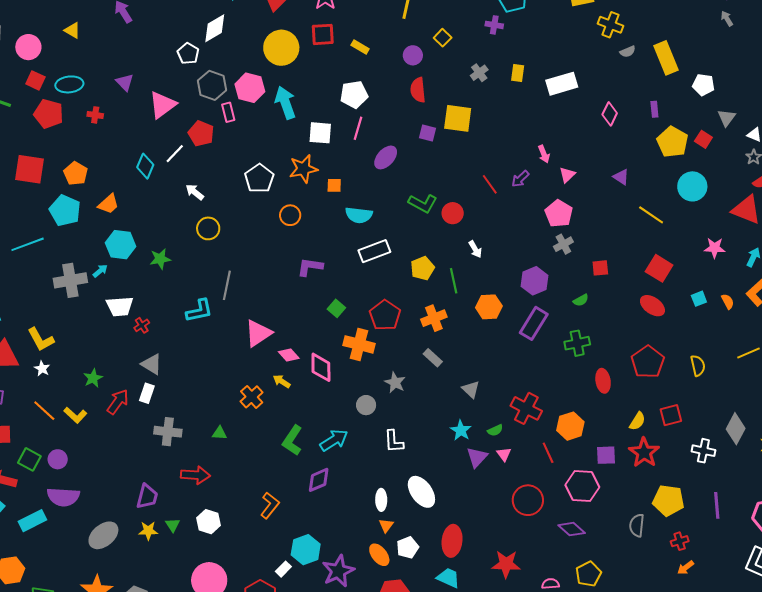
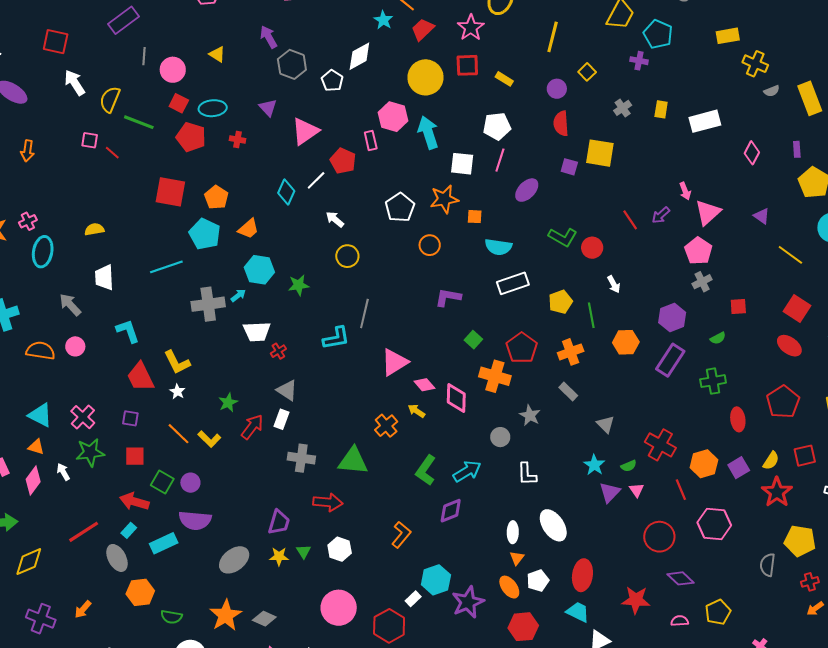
gray hexagon: (212, 85) -> (292, 64), moved
pink triangle: (567, 175) -> (708, 212), size x1.6
green triangle: (220, 433) -> (353, 461), size x2.0
purple square: (606, 455) -> (739, 468), moved, turned -30
purple diamond: (572, 529) -> (681, 578), moved

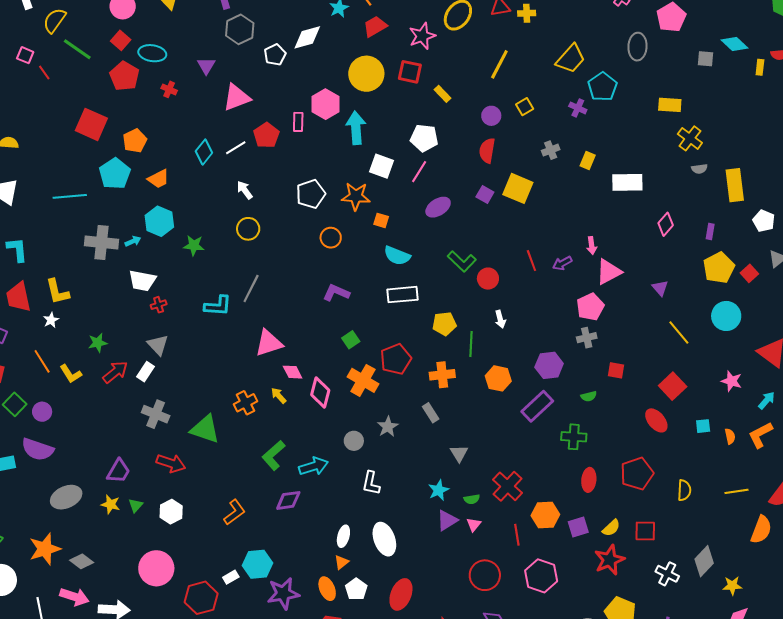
white pentagon: (538, 581) -> (356, 589), turned -30

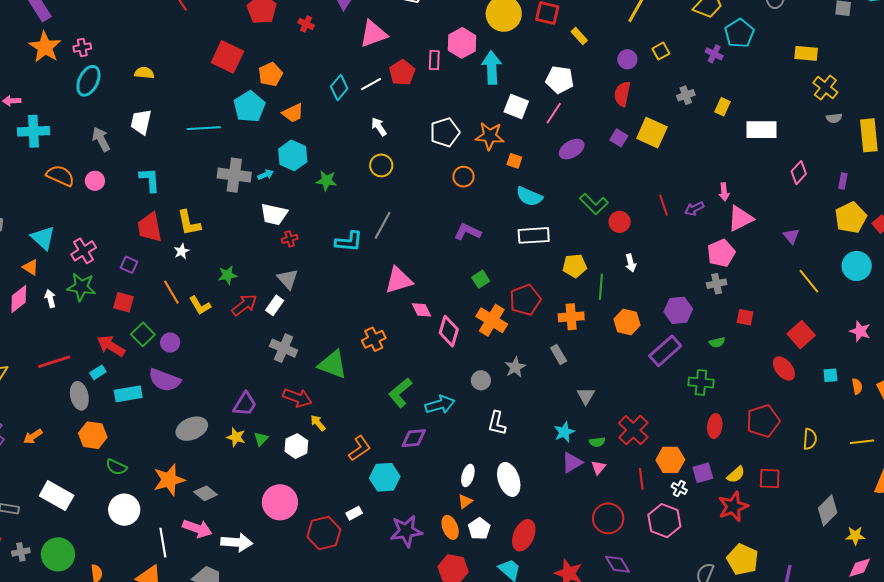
yellow arrow: (279, 396) -> (318, 423), moved
cyan hexagon: (258, 564) -> (385, 477), moved
white cross: (667, 574) -> (679, 488), moved, size x0.7

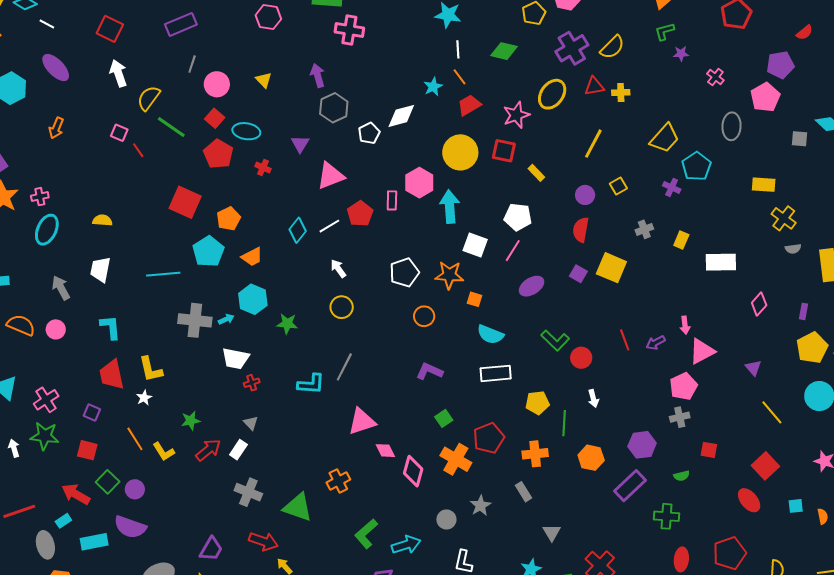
gray triangle: (288, 279) -> (251, 423), size x0.7

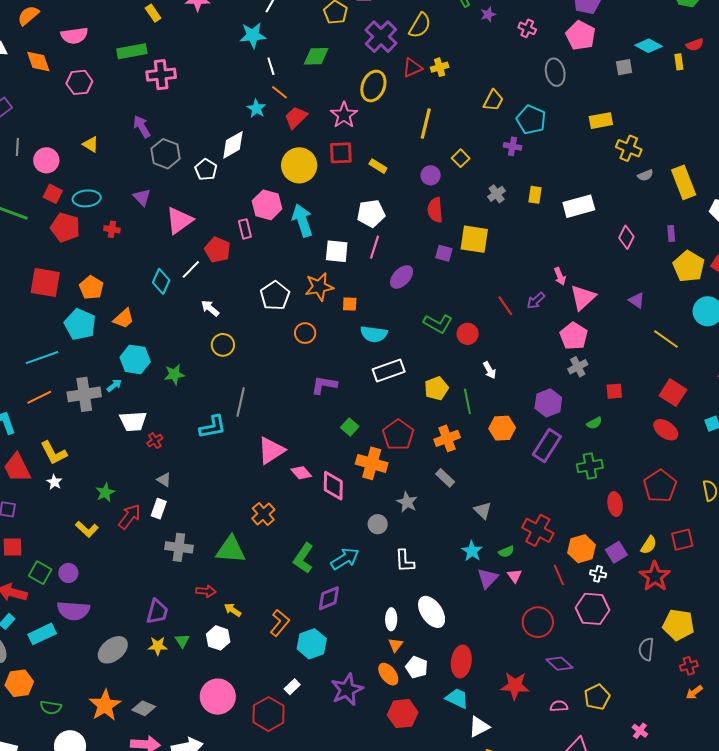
yellow trapezoid: (665, 138) -> (493, 100), size x0.7
orange line: (135, 439) -> (39, 397), moved, turned -70
red arrow: (263, 541) -> (206, 591), size x0.7

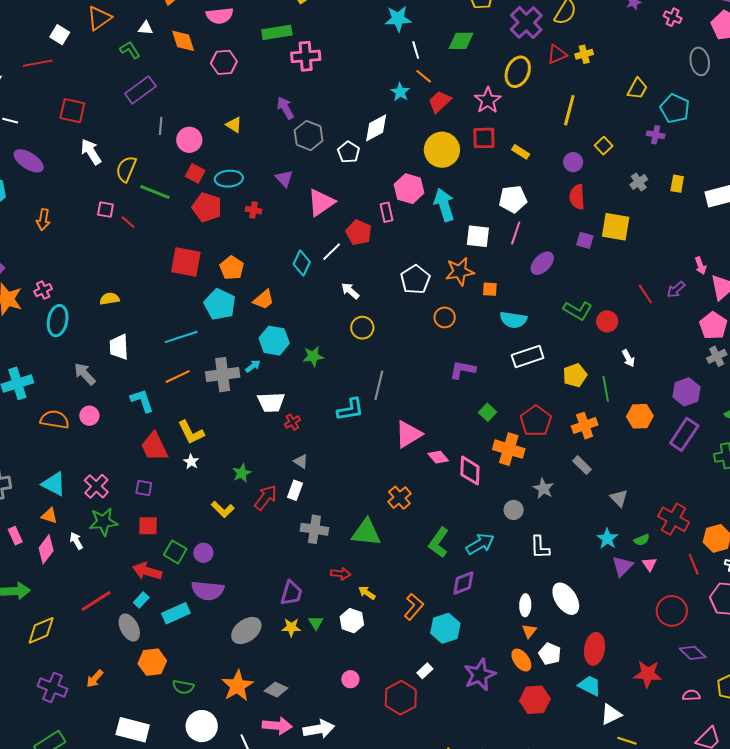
pink circle: (218, 697) -> (350, 679), size x0.5

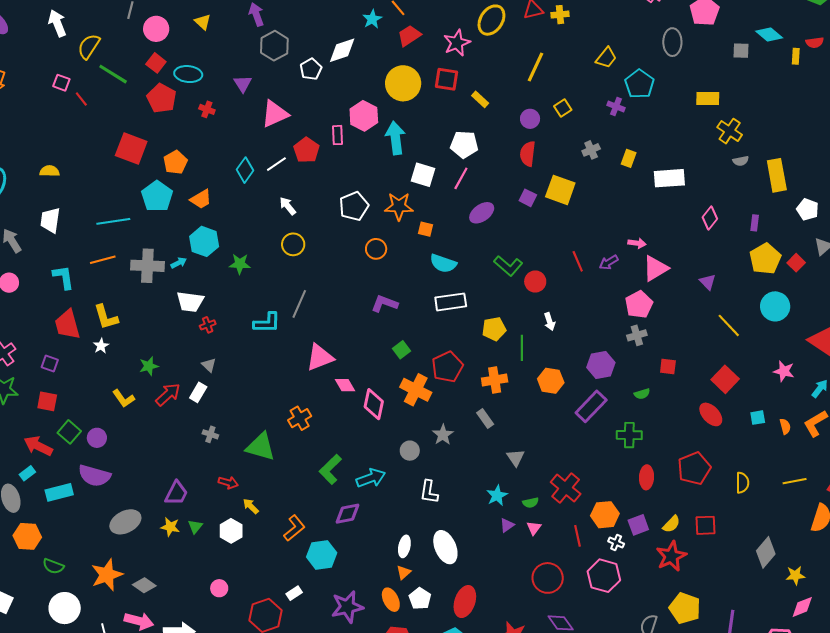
pink arrow: (700, 266) -> (637, 243), turned -72
gray cross: (314, 529) -> (210, 434), size x0.6
purple triangle: (622, 566) -> (507, 525), size x0.7

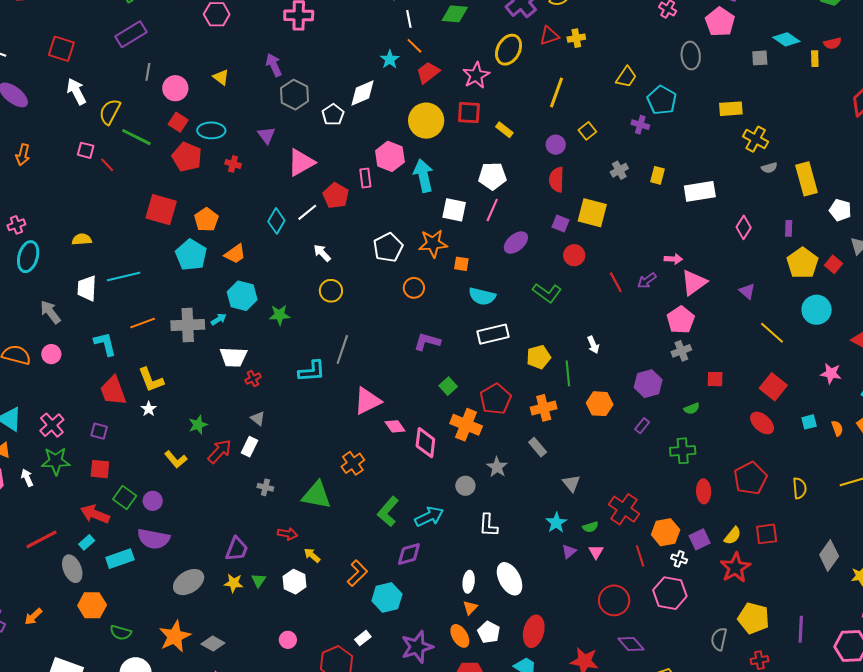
cyan line: (113, 221) -> (124, 276), moved
red circle: (535, 282) -> (574, 255), moved
purple rectangle: (591, 406) -> (642, 426), size x0.5

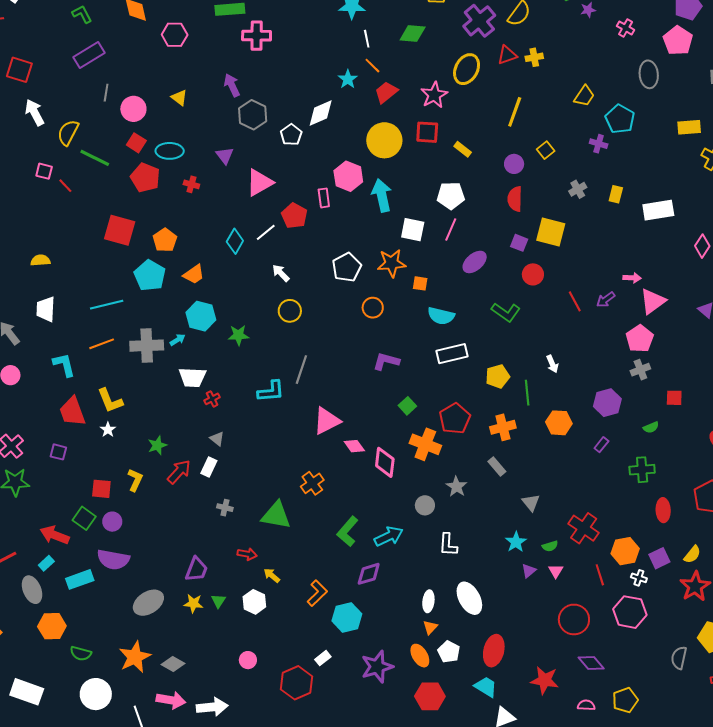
cyan line: (124, 276) -> (107, 305), moved
yellow L-shape: (176, 459) -> (135, 480), turned -115
red square: (100, 469) -> (101, 489), moved

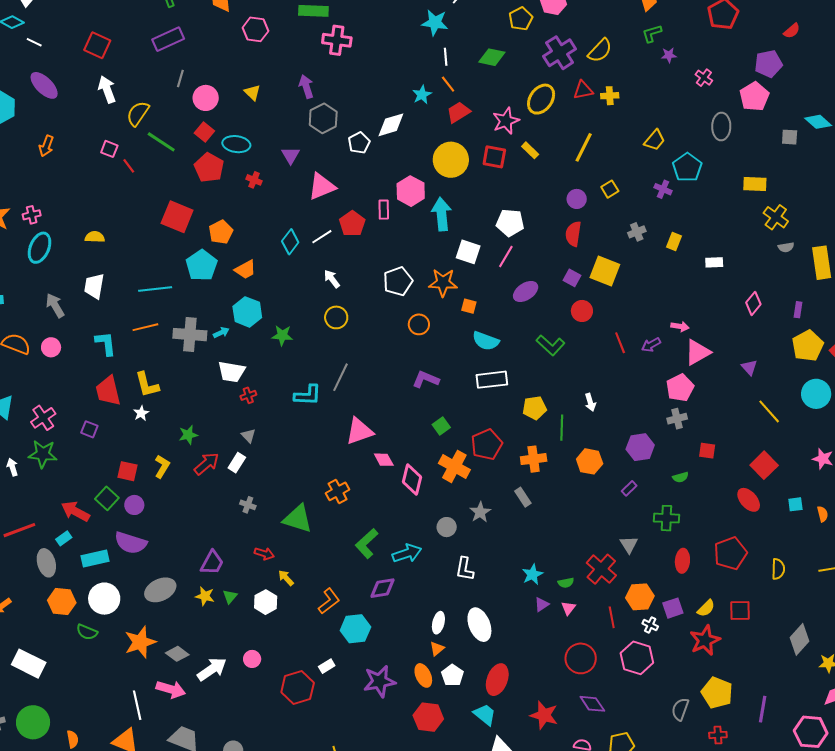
yellow rectangle: (463, 149) -> (530, 150), moved
white rectangle: (658, 210) -> (714, 262), size x0.6
gray triangle: (531, 503) -> (629, 545), moved
white circle: (96, 694) -> (104, 599), moved
white arrow: (212, 707) -> (212, 669), moved, turned -36

